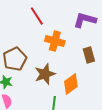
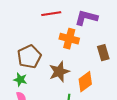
red line: (37, 16) -> (51, 14), turned -66
purple L-shape: (85, 20) -> (86, 18), moved

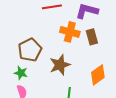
brown rectangle: (103, 53) -> (92, 37), moved
orange diamond: (85, 82) -> (98, 75), moved

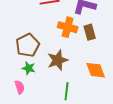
green star: (21, 73) -> (29, 68), moved
orange diamond: (98, 75) -> (96, 70), turned -75

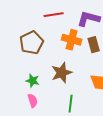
brown pentagon: (28, 45) -> (32, 43), moved
pink semicircle: (20, 87) -> (33, 101), moved

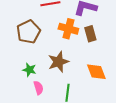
pink semicircle: (33, 101) -> (38, 88), moved

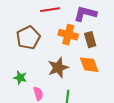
green star: (29, 70) -> (20, 78), moved
orange diamond: (96, 72) -> (89, 65), moved

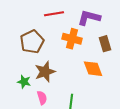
brown rectangle: (90, 40) -> (105, 44), moved
brown star: (58, 68) -> (45, 72), moved

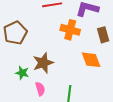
brown pentagon: (32, 42) -> (15, 33), moved

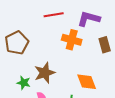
orange diamond: (91, 60) -> (87, 82), moved

